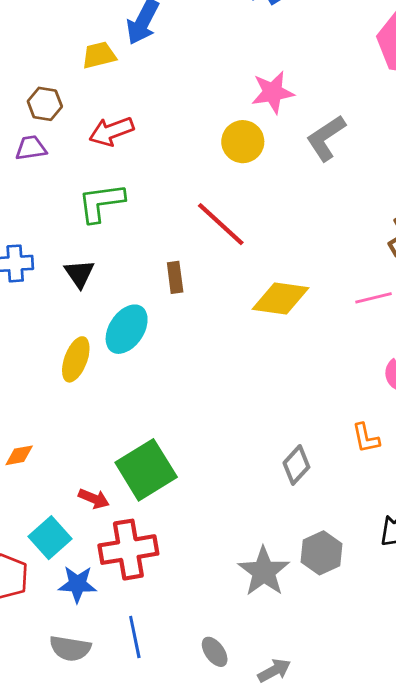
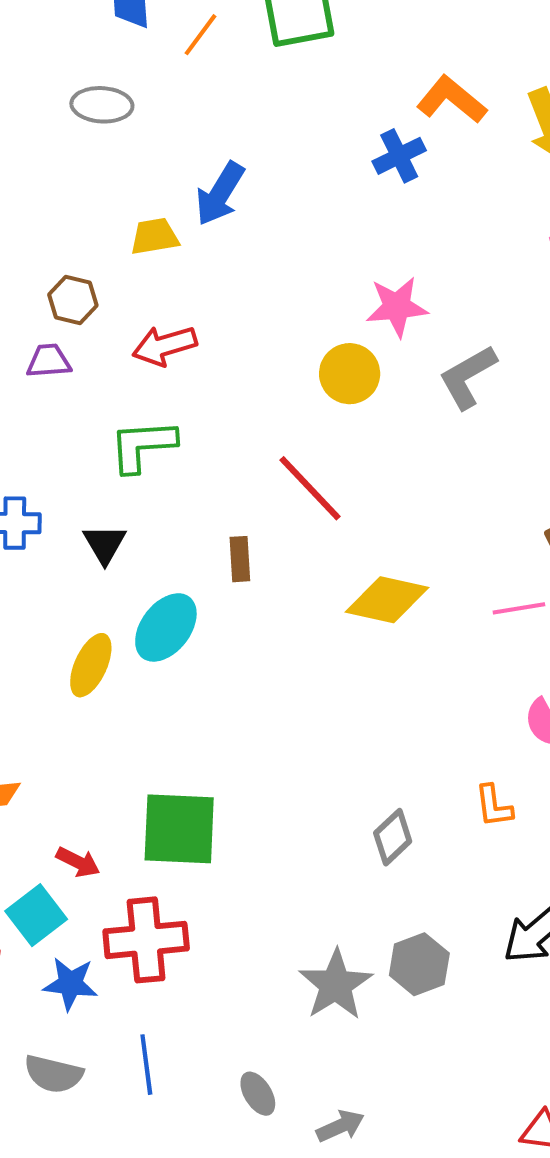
green square: (146, 470) -> (179, 829), turned 30
red arrow: (94, 499) -> (78, 862), moved

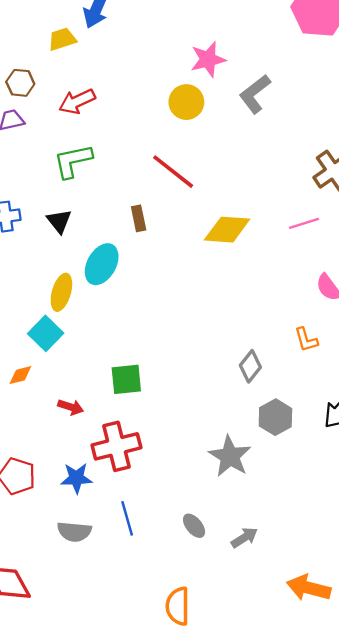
green square: (179, 829) -> (126, 379), size x0.7
cyan square: (36, 915) -> (46, 333), moved
gray hexagon: (419, 964) -> (275, 417), moved

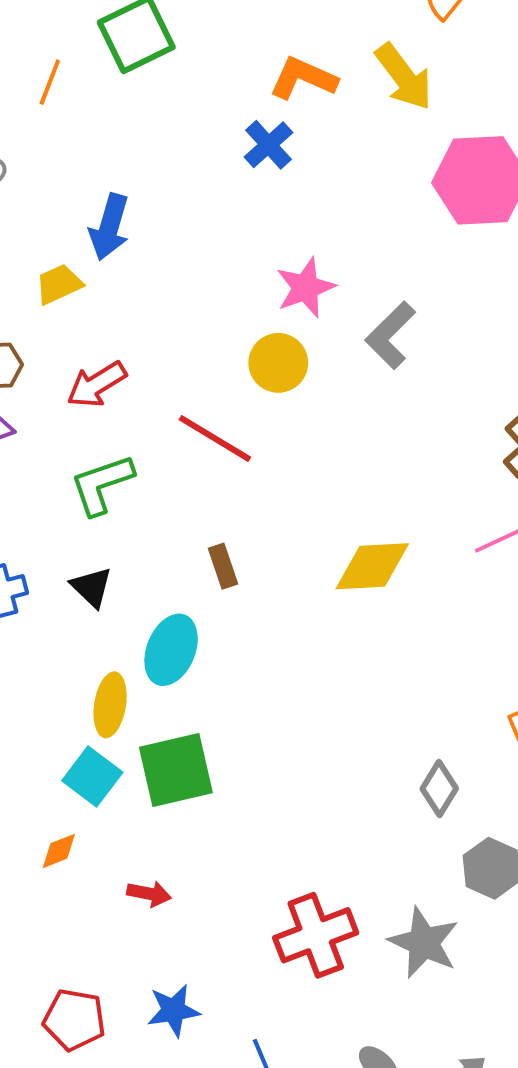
red line: (173, 172) -> (215, 438), moved
green square: (126, 379) -> (176, 770), moved, size x1.4
red cross: (116, 446) -> (316, 935), moved

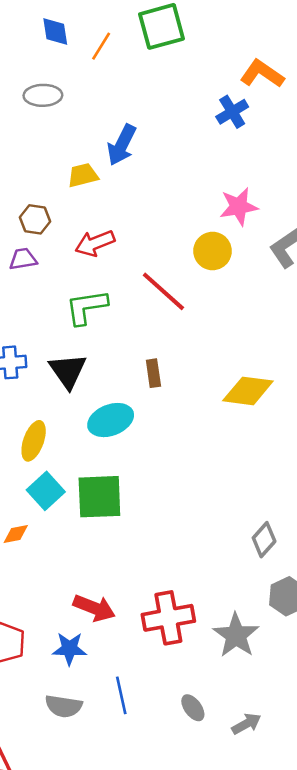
black triangle: (92, 587) -> (68, 371), size x1.4
cyan ellipse: (171, 650) -> (111, 420), turned 36
yellow ellipse: (110, 705) -> (34, 441), moved
red arrow: (149, 894) -> (94, 608), moved, size x1.5

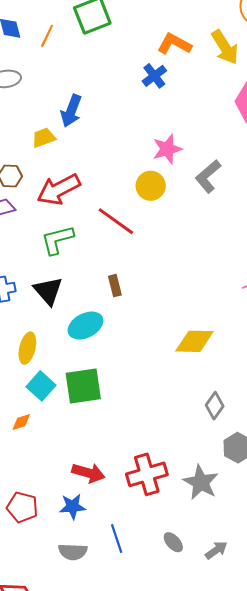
red arrow: (95, 243) -> (59, 189), size x1.4
yellow diamond: (248, 391) -> (194, 341), moved

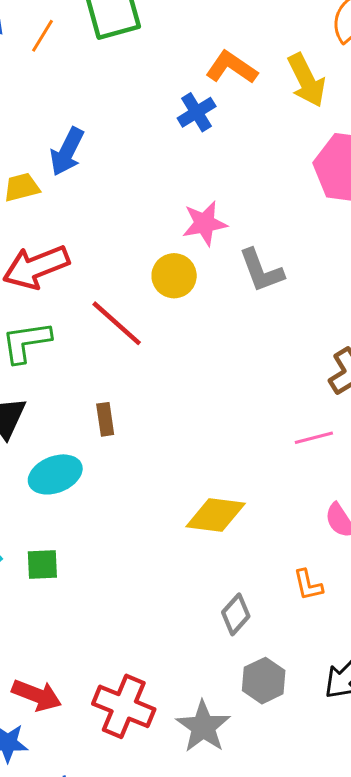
gray L-shape: (208, 176) -> (261, 271), turned -76
green square: (83, 386) -> (42, 565), size x0.6
red cross: (147, 474) -> (124, 706), turned 33

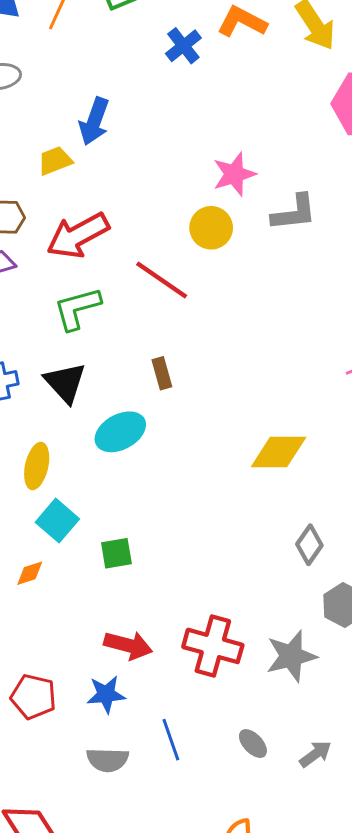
blue cross: (197, 112) -> (183, 46), moved
gray L-shape: (261, 271) -> (294, 213), turned -69
green square: (42, 565) -> (116, 553), moved
gray star: (203, 727) -> (291, 656), turned 30

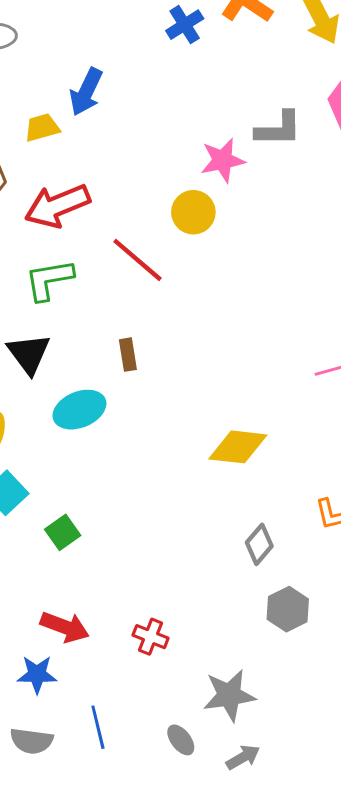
gray L-shape: (294, 213) -> (279, 129), moved
green square: (116, 553) -> (63, 532), turned -32
red cross: (213, 646) -> (151, 637), size x0.6
gray star: (291, 656) -> (229, 695), moved

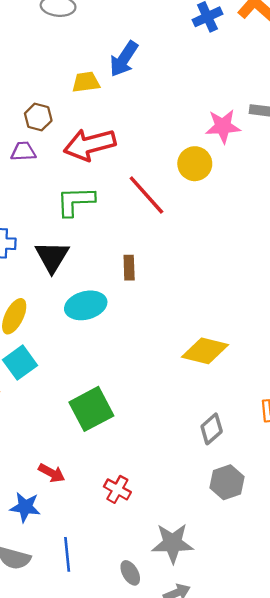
green square: (63, 532) -> (91, 409), moved, size x1.6
red arrow: (65, 627) -> (52, 473), size x0.7

